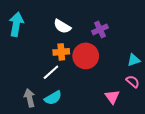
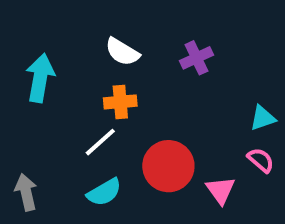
cyan arrow: (16, 24) -> (40, 78), moved
red circle: (86, 56) -> (168, 166), moved
gray arrow: (30, 98) -> (26, 192), moved

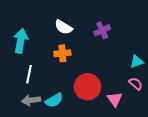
white line: (100, 142) -> (29, 74), moved, turned -36
gray arrow: (26, 192) -> (31, 100), moved, turned -84

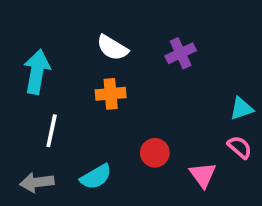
red circle: (88, 87) -> (155, 153), size x0.6
gray arrow: (31, 100) -> (37, 182), moved

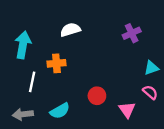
white semicircle: (112, 48) -> (70, 30), turned 132
purple cross: (181, 53) -> (132, 33), moved
orange cross: (111, 94) -> (56, 63), moved

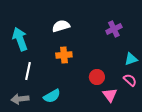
cyan arrow: (23, 45) -> (20, 39), turned -30
orange cross: (56, 63) -> (64, 55), moved
red circle: (97, 96) -> (97, 77), moved

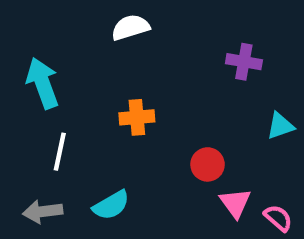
white semicircle: (61, 26) -> (130, 27), moved
purple cross: (114, 29) -> (244, 62), turned 35
pink semicircle: (130, 80) -> (278, 218), moved

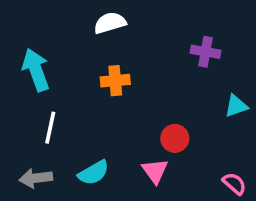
orange cross: (137, 117) -> (115, 81), moved
pink triangle: (235, 203) -> (155, 171), moved

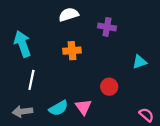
purple cross: (205, 52) -> (107, 27), moved
cyan triangle: (236, 106) -> (140, 62), moved
pink triangle: (155, 171) -> (83, 107), moved

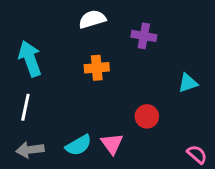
white line: (31, 80) -> (25, 107), moved

